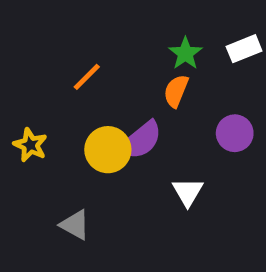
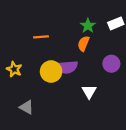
orange line: (87, 77) -> (41, 37), turned 40
purple semicircle: (141, 140) -> (67, 67), turned 35
gray triangle: (75, 225) -> (26, 107), moved

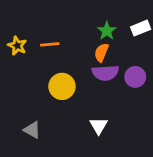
purple semicircle: (67, 67) -> (105, 73), moved
yellow star: (14, 69) -> (17, 46), moved
white triangle: (89, 92) -> (99, 126), moved

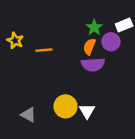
orange line: (50, 44) -> (44, 50), moved
purple circle: (135, 77) -> (111, 42), moved
yellow circle: (62, 86) -> (65, 106), moved

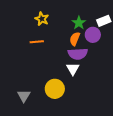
yellow star: (15, 41) -> (42, 19), moved
white triangle: (87, 111) -> (73, 69), moved
gray triangle: (28, 115) -> (24, 96), turned 32

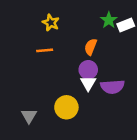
green star: (79, 23) -> (109, 20), moved
purple circle: (93, 35) -> (88, 70), moved
purple semicircle: (78, 54) -> (112, 87), moved

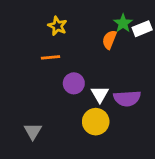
orange semicircle: (91, 47) -> (109, 40), moved
purple circle: (88, 70) -> (74, 83), moved
yellow circle: (66, 107) -> (96, 122), moved

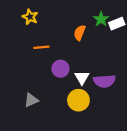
yellow star: (57, 26) -> (30, 17), moved
orange semicircle: (109, 40) -> (80, 33), moved
gray triangle: (33, 131) -> (31, 100), moved, turned 35

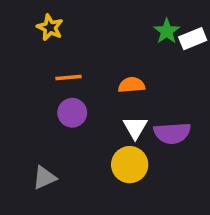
orange semicircle: (80, 33) -> (131, 85), moved, turned 63
purple circle: (60, 69) -> (72, 113), moved
gray triangle: (31, 100) -> (44, 178), moved

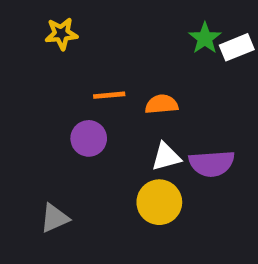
yellow star: (50, 27) -> (61, 34), turned -30
orange line: (68, 78) -> (109, 95), moved
white triangle: (135, 128) -> (166, 157), turned 45

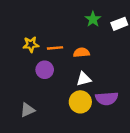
yellow star: (61, 34) -> (31, 44), moved
green star: (205, 38) -> (93, 19), moved
purple semicircle: (212, 163) -> (107, 98), moved

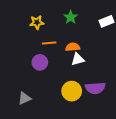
green star: (93, 19) -> (71, 17), moved
yellow star: (31, 44) -> (37, 22), moved
white triangle: (84, 79) -> (78, 59), moved

